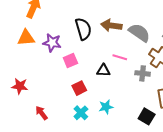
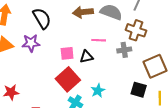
black semicircle: (83, 29) -> (42, 18), moved
pink square: (70, 61) -> (67, 53), moved, turned 32
red square: (79, 88) -> (68, 79), size x1.6

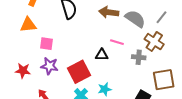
purple star: (31, 43) -> (49, 66), moved
pink square: (67, 53) -> (47, 44), moved

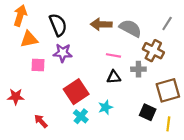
gray line: (161, 17) -> (167, 23), moved
orange triangle: (28, 25) -> (29, 39), moved
black triangle: (102, 55) -> (114, 77), moved
purple star: (49, 66) -> (63, 53), moved

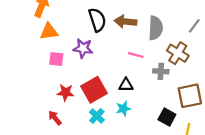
black semicircle: (58, 25) -> (97, 20), moved
gray semicircle: (130, 28) -> (156, 28), turned 60
black triangle: (114, 77) -> (126, 85), moved
red star: (16, 97) -> (65, 92), moved

